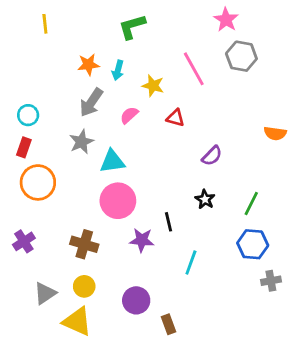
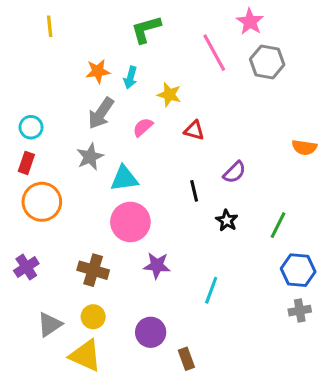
pink line: (194, 69) -> (214, 53), moved
black line: (168, 222) -> (194, 191), moved
blue hexagon: (253, 244) -> (298, 270), moved

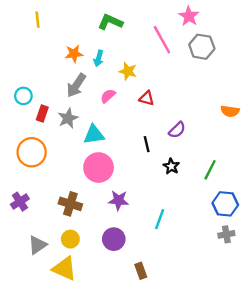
green L-shape: (146, 29) -> (110, 22), turned 40
red rectangle: (26, 163) -> (42, 114), moved
purple circle: (151, 332) -> (114, 239), moved

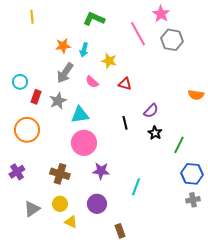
pink semicircle: (108, 96) -> (92, 82), turned -96
black star: (171, 166) -> (155, 133), moved
yellow triangle: (64, 268) -> (71, 222), moved, size x0.6

